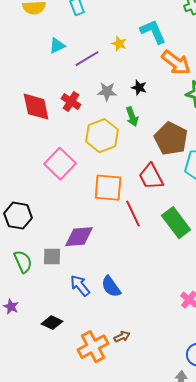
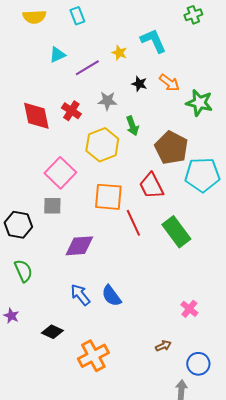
orange arrow: (176, 63) -> (169, 83), moved, size x0.7
black star: (139, 88) -> (139, 84), moved
gray square: (52, 257) -> (52, 206), moved
brown arrow: (122, 337) -> (163, 346), moved

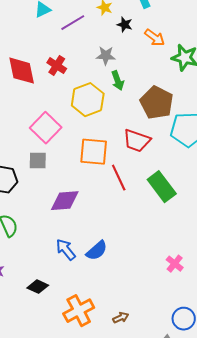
black star: (139, 84) -> (125, 25), moved
gray star: (107, 101) -> (106, 56), moved
red trapezoid: (151, 186) -> (137, 141), turned -44
blue semicircle: (111, 296) -> (97, 251), turned -95
brown arrow: (163, 346) -> (121, 318), moved

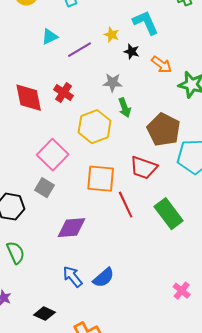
gray square: (38, 161) -> (45, 188), turned 30

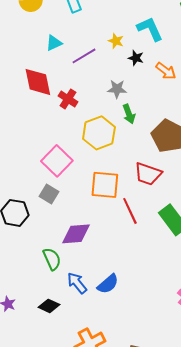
red diamond: (29, 98) -> (38, 82), moved
green semicircle: (16, 253) -> (52, 259), moved
black diamond: (45, 314) -> (49, 306), moved

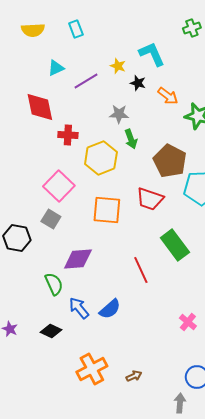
red cross: (68, 99) -> (68, 135), moved, turned -30
red line: (130, 211) -> (141, 270), moved

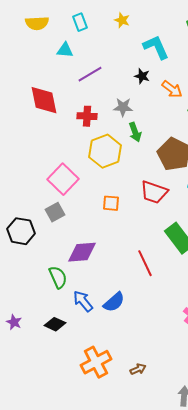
yellow star: (118, 66) -> (122, 20), moved
cyan triangle: (56, 68) -> (65, 50), moved, turned 30
red cross: (68, 135) -> (87, 116), moved
orange square: (107, 210) -> (111, 203), size x0.6
gray square: (51, 219) -> (55, 212), turned 30

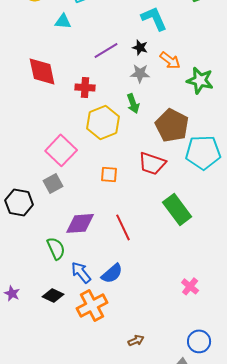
purple line: (90, 74) -> (106, 50), moved
gray star: (123, 107) -> (140, 73), moved
red line: (145, 263) -> (123, 227), moved
orange cross: (96, 362) -> (92, 305), moved

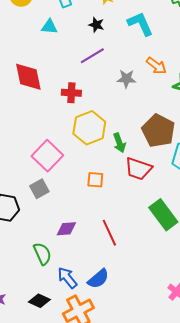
black star: (140, 47) -> (96, 25), moved
green arrow: (133, 103) -> (119, 143), moved
purple diamond: (80, 223) -> (66, 229), size x0.7

